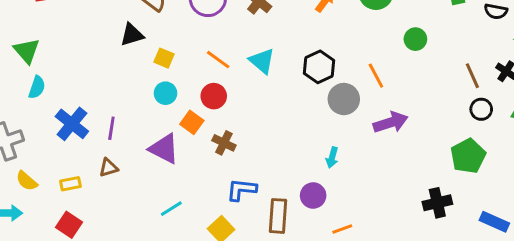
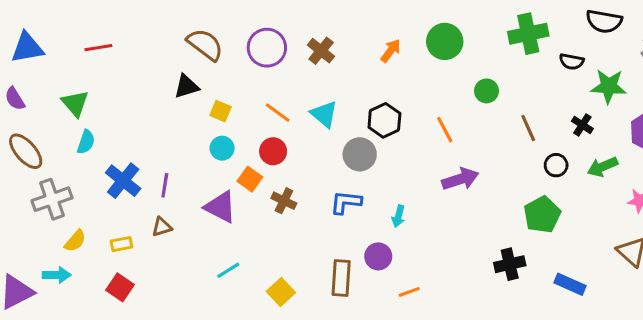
brown line: (472, 76) -> (528, 128), moved
gray circle: (344, 99) -> (360, 154), moved
yellow semicircle: (27, 181) -> (75, 241), turned -90
blue L-shape: (241, 190) -> (346, 202), moved

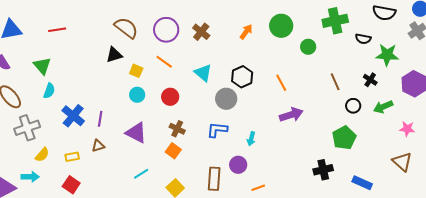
green circle: (486, 91) -> (308, 47), moved
orange line: (278, 113) -> (164, 62), moved
orange square: (250, 179) -> (173, 151), moved

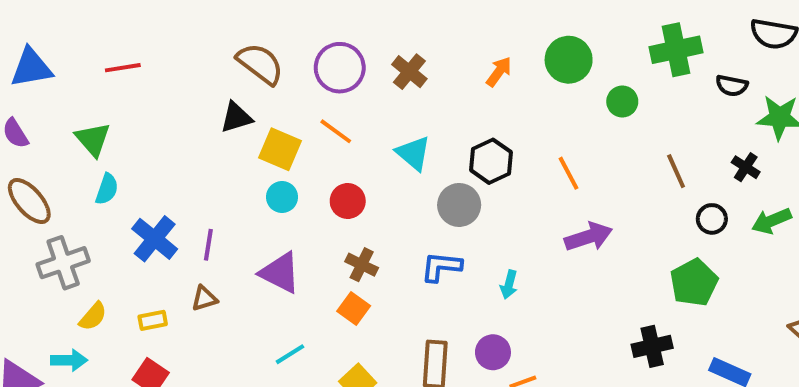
yellow square: (136, 71) -> (280, 149), size x1.5
purple circle: (238, 165) -> (493, 352), moved

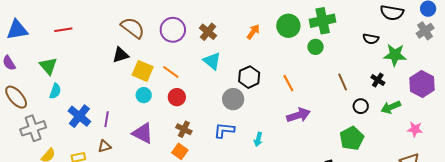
green cross: (676, 50) -> (323, 21), moved
orange line: (336, 131) -> (171, 72), moved
cyan triangle: (413, 153) -> (212, 61), moved

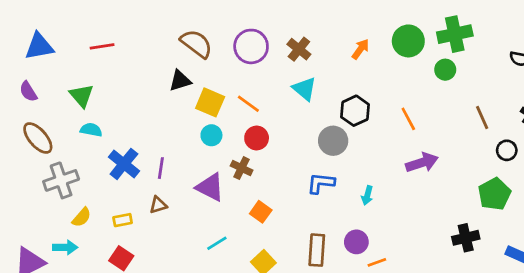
cyan semicircle: (55, 91) -> (91, 130), turned -98
brown cross: (184, 129) -> (242, 168), moved

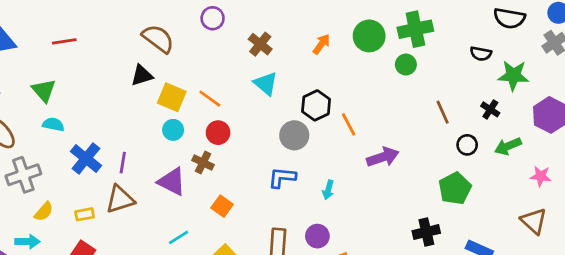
purple circle: (251, 46) -> (213, 18), moved, size x0.7
orange line: (408, 119) -> (349, 124), moved
brown triangle: (158, 205) -> (120, 199), size x1.6

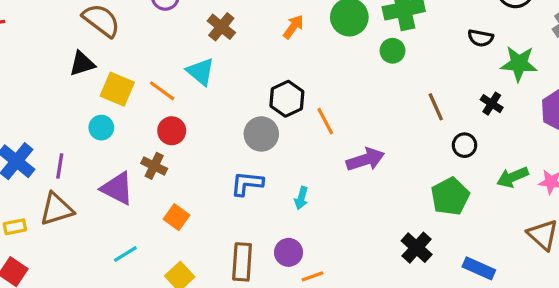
cyan triangle: (266, 84) -> (201, 72), moved
cyan circle: (173, 130) -> (101, 128), moved
green arrow: (508, 146) -> (513, 177), moved
black cross: (426, 232) -> (417, 248), turned -35

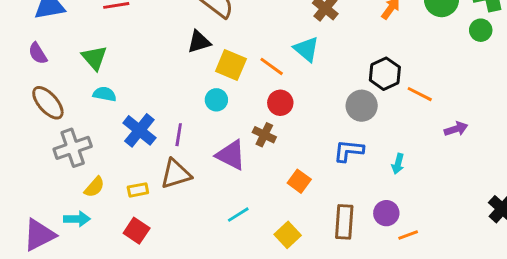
orange line: (325, 121) -> (420, 94), turned -35
purple arrow: (365, 160) -> (456, 129), size x0.7
orange square: (177, 217) -> (299, 181), moved

